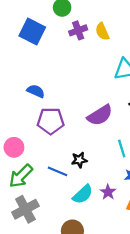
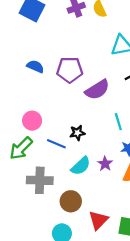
purple pentagon: (51, 121) -> (70, 70), moved
pink circle: (14, 147) -> (32, 121), moved
gray cross: (25, 209) -> (40, 180), moved, turned 30

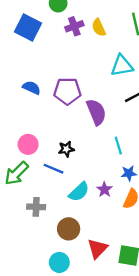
purple semicircle: (97, 90) -> (96, 112), turned -80
black star: (77, 133) -> (66, 149), moved
gray cross: (40, 180) -> (36, 207), size x0.7

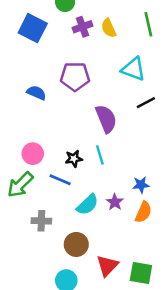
cyan triangle: (122, 66) -> (133, 69), turned 30
purple pentagon: (67, 91) -> (75, 77), moved
cyan line: (118, 146) -> (100, 155), moved

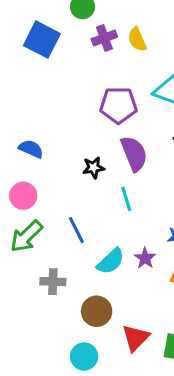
purple pentagon: (75, 77) -> (118, 105), moved
blue semicircle: (36, 93) -> (31, 149), moved
pink circle: (33, 154) -> (23, 196), moved
black star: (74, 159) -> (93, 168), moved
blue line: (60, 180) -> (76, 230), turned 40

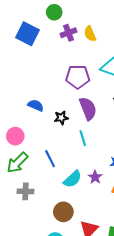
blue semicircle: (31, 149) -> (36, 105), moved
gray cross: (53, 282) -> (25, 191), moved

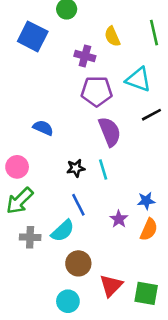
purple cross: (68, 33) -> (85, 56), moved, turned 35
black star: (61, 118) -> (76, 168), moved
blue line: (50, 159) -> (78, 205), moved
cyan semicircle: (73, 179) -> (63, 231), moved

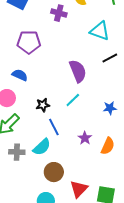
purple pentagon: (97, 91) -> (29, 42), moved
blue semicircle: (43, 128) -> (20, 75), moved
black star: (76, 168) -> (43, 105), moved
cyan line: (103, 169) -> (73, 100), turned 63
blue star: (146, 201) -> (110, 108), moved

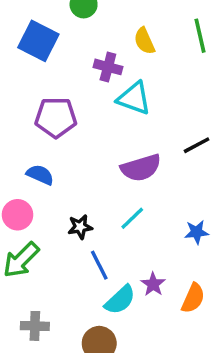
cyan triangle: (100, 31) -> (134, 98), moved
purple semicircle: (78, 71) -> (141, 168), turned 95
cyan semicircle: (42, 147) -> (120, 300), moved
gray cross: (17, 152) -> (35, 326), moved

